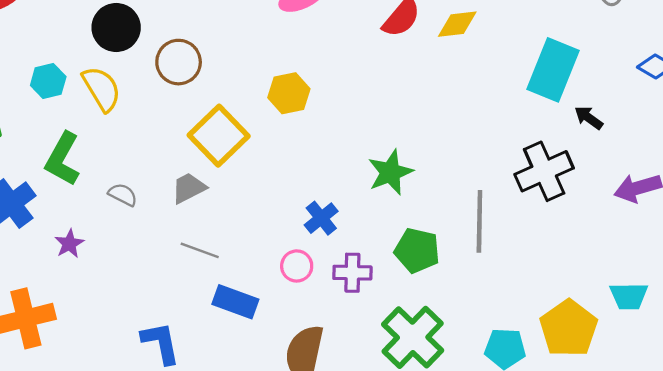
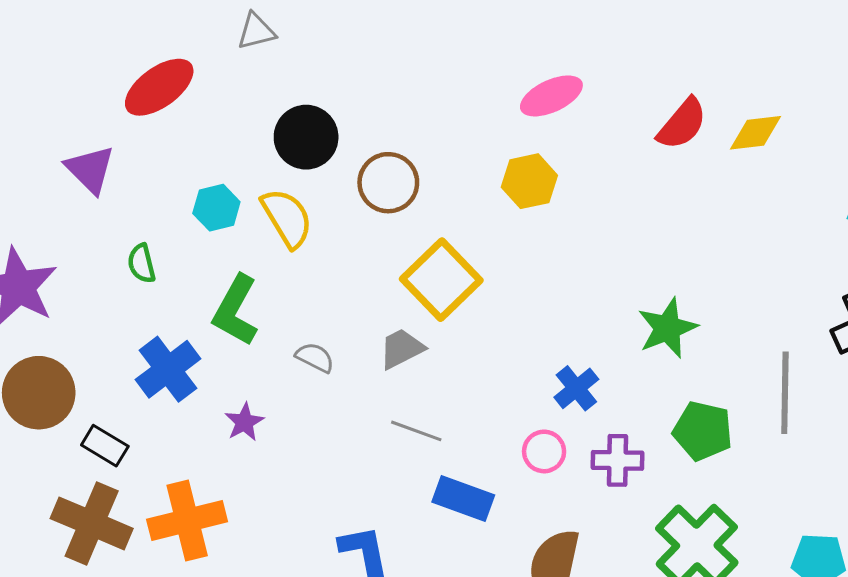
yellow hexagon: (289, 93) -> (529, 181), moved

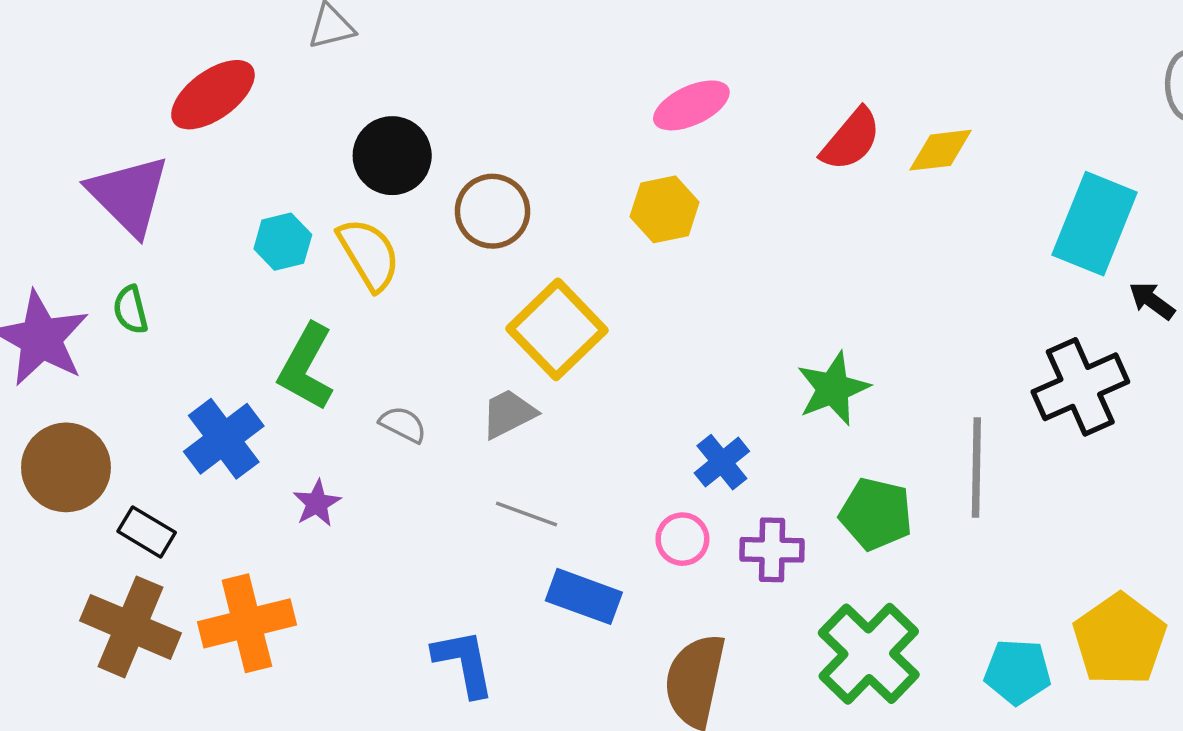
purple triangle: (90, 169) -> (129, 195), size x1.4
green semicircle: (142, 263) -> (131, 310), moved

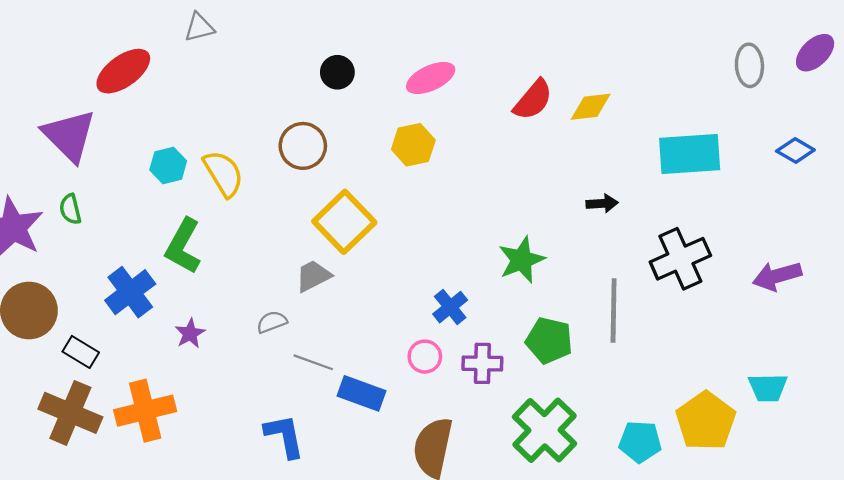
black circle: (392, 156) -> (337, 72), moved, size x0.7
cyan rectangle: (1095, 224) -> (690, 154), turned 64
black arrow: (1152, 301) -> (602, 203), moved, turned 140
gray semicircle: (403, 424) -> (272, 322), moved, turned -48
gray line: (527, 514) -> (313, 362), moved

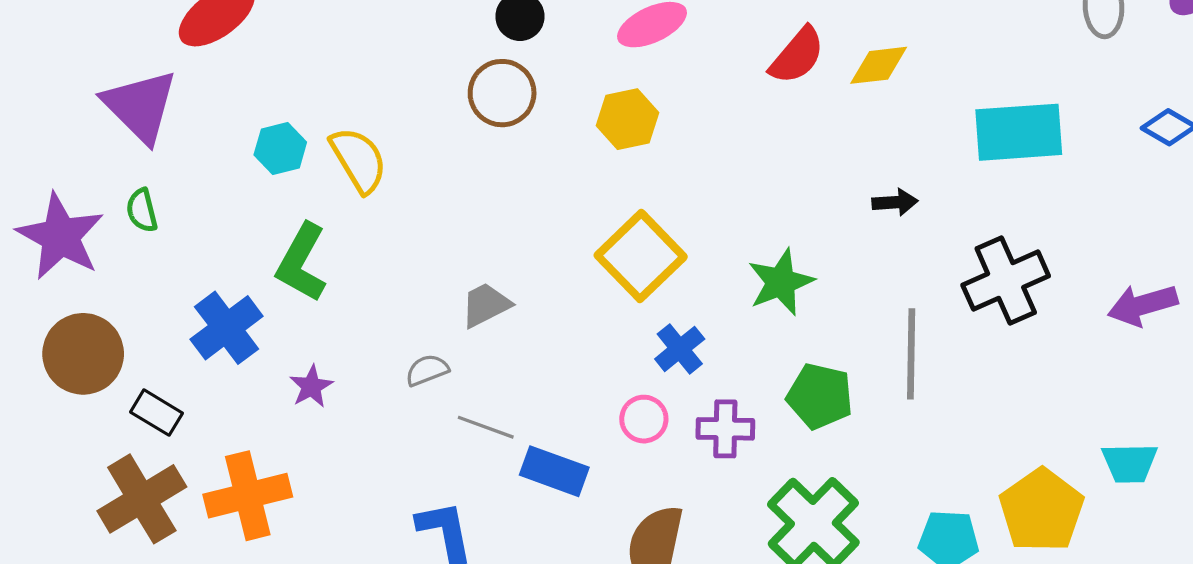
brown circle: (303, 146) -> (502, 93), moved
yellow square: (344, 222) -> (641, 256), moved
brown cross: (70, 413) -> (142, 499), turned 36

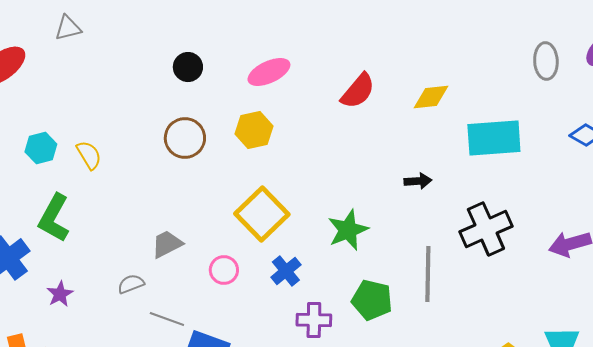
yellow diamond: (879, 65) -> (431, 97), moved
brown circle: (502, 93) -> (185, 138), moved
yellow semicircle: (359, 160) -> (89, 155), size x0.7
pink circle: (644, 419) -> (224, 270), moved

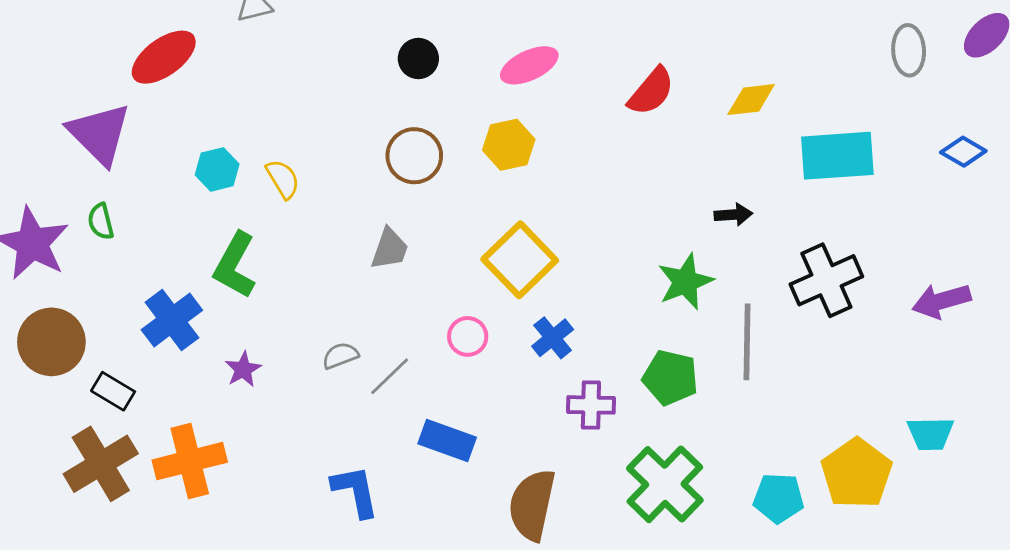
green star: (348, 230) -> (685, 282), moved
gray trapezoid: (167, 244) -> (390, 249), moved, turned 136
gray line: (167, 319) -> (390, 376), moved, turned -64

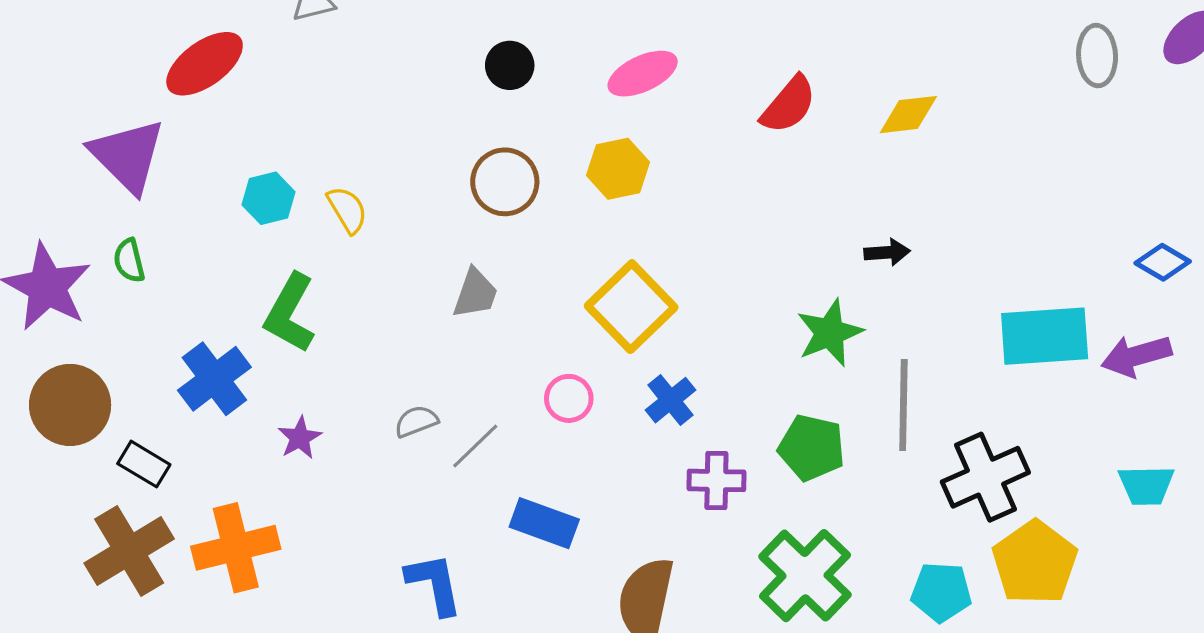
blue diamond: (963, 152) -> (1163, 262), moved
cyan rectangle: (837, 156) -> (1045, 336), moved
black cross: (826, 280) -> (985, 477), moved
cyan trapezoid: (930, 434) -> (1146, 485), moved

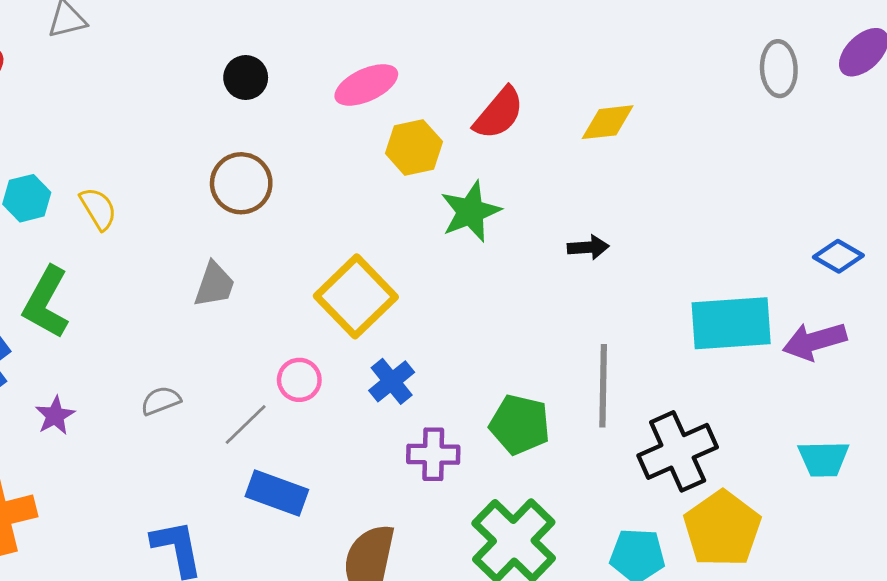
yellow hexagon: (618, 169) -> (414, 148), moved
green star: (830, 333) -> (471, 212), moved
gray line: (475, 446) -> (246, 425), moved

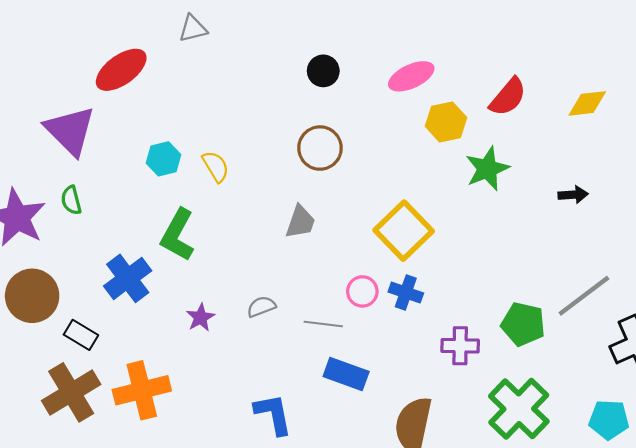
blue cross: (392, 381) -> (406, 293), moved, turned -32
gray line: (603, 386) -> (584, 296), turned 52
purple star: (55, 416) -> (200, 318), moved
gray line: (246, 425) -> (323, 324), turned 51

